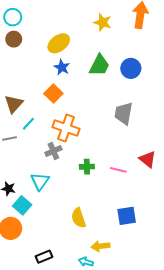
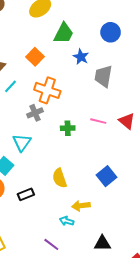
green trapezoid: (99, 65) -> (64, 33), moved
blue star: (62, 67) -> (81, 57), moved
pink line: (118, 170) -> (98, 121), moved
blue square: (127, 216) -> (106, 176), turned -30
black rectangle: (44, 257) -> (26, 194), moved

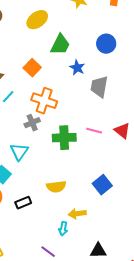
green cross: (68, 128) -> (64, 138), size x1.6
yellow semicircle: (60, 178) -> (56, 187), turned -78
cyan arrow: (67, 221) -> (63, 229), turned -96

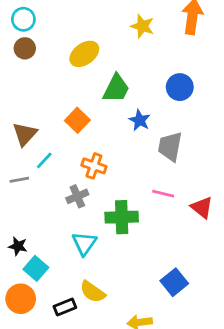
orange cross: (44, 101) -> (94, 166), size x0.7
pink line: (94, 131) -> (163, 194), moved
cyan triangle: (19, 152) -> (84, 243), moved
yellow semicircle: (56, 187) -> (93, 292), moved, turned 42

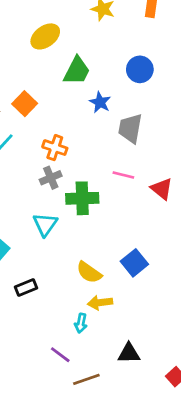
orange square: (77, 120) -> (25, 104), moved
gray cross: (77, 196) -> (51, 178), moved
yellow semicircle: (93, 292) -> (89, 272), moved

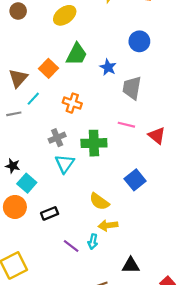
green trapezoid: (77, 71) -> (77, 54), moved
gray cross: (51, 178) -> (57, 138), moved
blue square: (134, 263) -> (135, 180), moved
purple line: (60, 355) -> (71, 246), moved

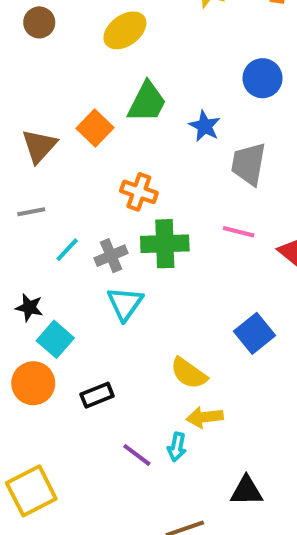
cyan line: (33, 99) -> (67, 250), moved
green cross: (94, 143) -> (165, 244), moved

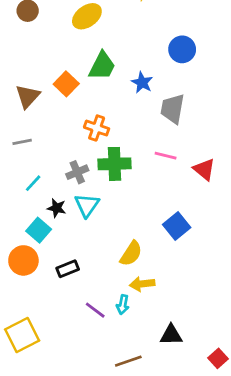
cyan line: (67, 250) -> (33, 183), moved
black star: (29, 307) -> (57, 208), moved
yellow semicircle: (189, 373) -> (131, 254), turned -92

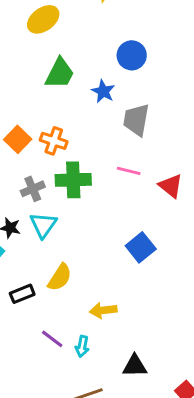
blue circle: (182, 49) -> (132, 55), moved
orange square: (66, 84) -> (18, 139), moved
yellow semicircle: (131, 254) -> (60, 277), moved
cyan arrow: (123, 305) -> (82, 346), moved

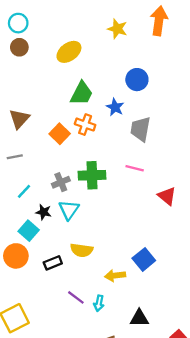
orange square: (18, 139) -> (60, 134), moved
orange cross: (54, 141) -> (85, 125), moved
red triangle: (171, 186) -> (167, 196), moved
blue square: (141, 247) -> (144, 259), moved
yellow semicircle: (60, 277) -> (82, 250), turned 65

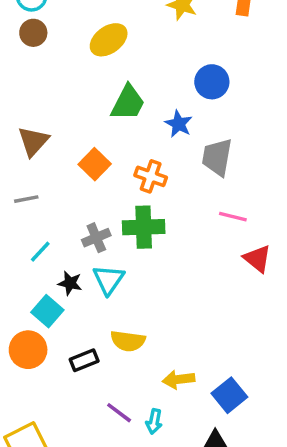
orange cross: (85, 125) -> (151, 176), moved
pink line: (135, 168) -> (233, 217), moved
blue square: (144, 259) -> (229, 395), moved

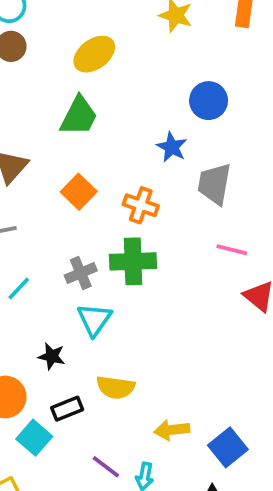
green trapezoid: (128, 103) -> (79, 116), moved
black star: (70, 283) -> (52, 356), moved
cyan square: (47, 311) -> (34, 438), moved

